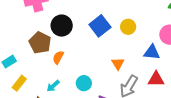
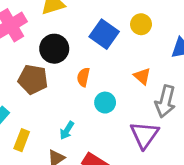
orange semicircle: (58, 57) -> (83, 77), moved
cyan circle: (84, 83) -> (105, 103), moved

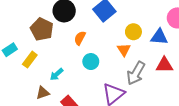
yellow circle: (141, 24) -> (133, 32), moved
yellow rectangle: (22, 140) -> (30, 60), moved

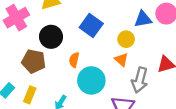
blue triangle: (159, 37) -> (143, 19), moved
cyan circle: (91, 62) -> (91, 80), size x1.6

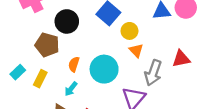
yellow circle: (126, 39) -> (129, 31), moved
orange semicircle: (74, 60) -> (74, 64), moved

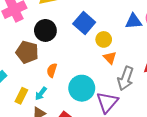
cyan circle: (104, 69) -> (82, 88), moved
yellow rectangle: (40, 79) -> (21, 96), moved
cyan arrow: (71, 89) -> (41, 94), moved

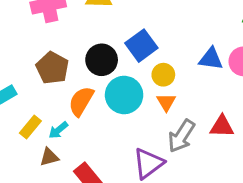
black circle: (45, 30) -> (102, 60), moved
orange semicircle: (52, 70) -> (81, 101), size x1.5
cyan circle: (82, 88) -> (124, 95), moved

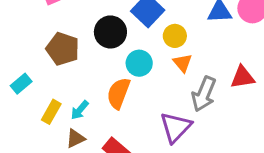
cyan circle: (124, 95) -> (139, 63), size x0.7
orange semicircle: (81, 101) -> (118, 93), moved

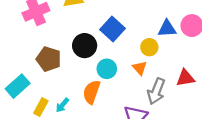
yellow circle: (175, 36) -> (149, 47), moved
cyan rectangle: (21, 84) -> (18, 86), size x1.5

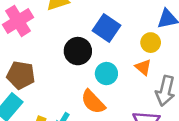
brown pentagon: (49, 59) -> (21, 75), moved
orange semicircle: (92, 92) -> (93, 102), turned -55

